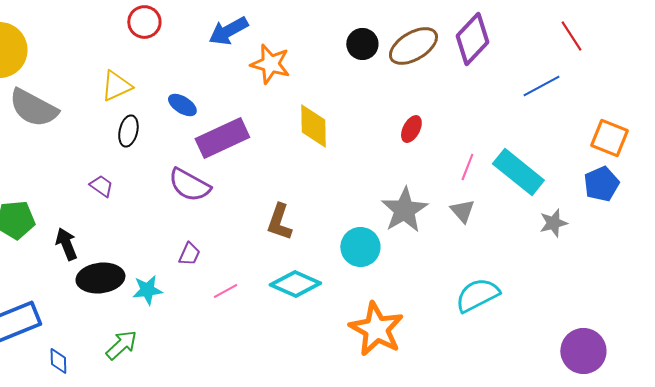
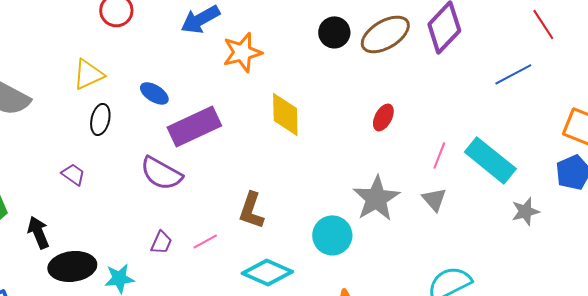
orange star: (270, 64) -> (242, 52), turned -30
pink line: (225, 291) -> (205, 241), moved

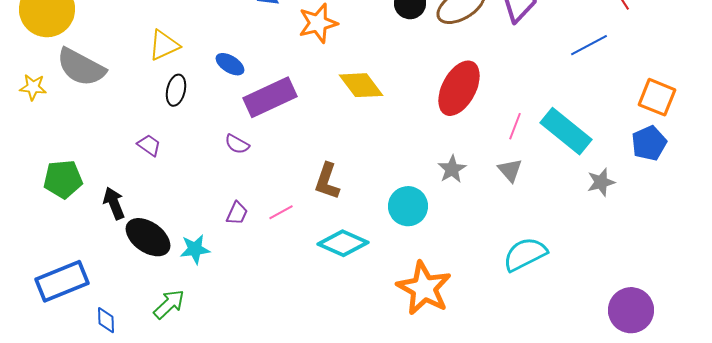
yellow diamond: (285, 114) -> (361, 85), turned -36
red ellipse: (383, 117) -> (459, 88), size x2.0
purple semicircle: (161, 173) -> (237, 144), size x0.6
gray star: (376, 198) -> (452, 169), size x0.6
black ellipse: (72, 266) -> (148, 237), turned 42

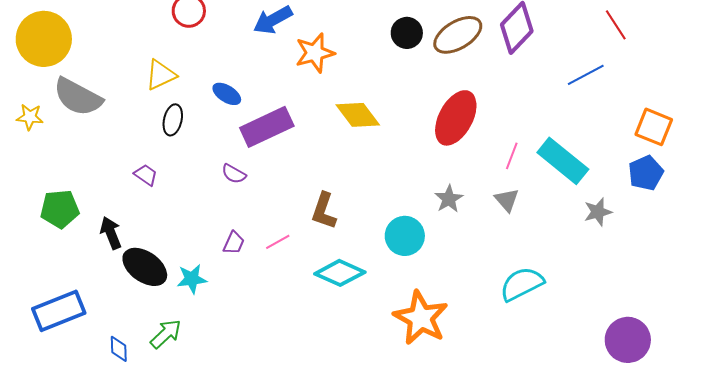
blue diamond: (106, 320) -> (119, 349), moved

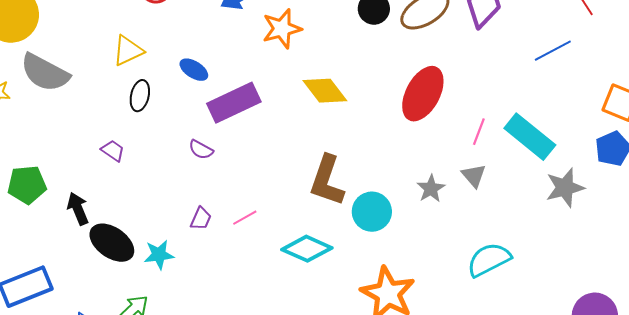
gray star: (449, 199) -> (431, 189), moved
brown L-shape: (324, 211) -> (327, 181), moved, size x1.4
gray star: (598, 212) -> (565, 188), size x1.4

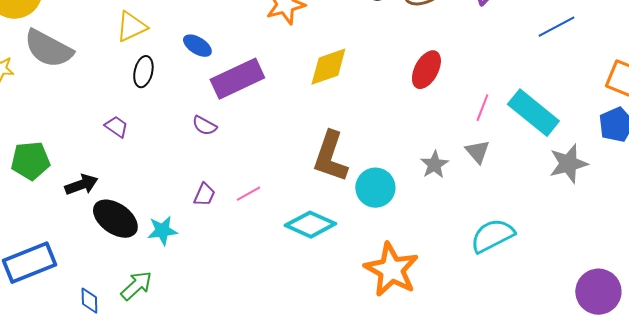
yellow diamond: (325, 91) -> (328, 67), turned -72
red ellipse: (423, 94) -> (426, 70), size x0.7
black arrow: (78, 209) -> (81, 185), turned 92

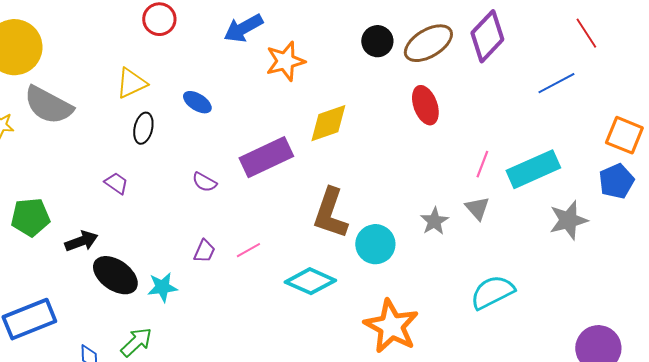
red ellipse: (426, 70) -> (425, 105), moved, turned -48
purple rectangle: (237, 79) -> (266, 157), moved
cyan rectangle: (533, 113) -> (533, 169), turned -63

